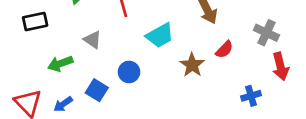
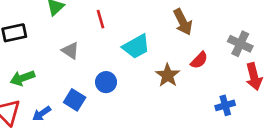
green arrow: (60, 64) -> (22, 78), moved

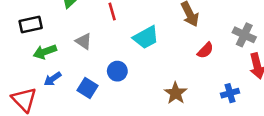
brown star: (168, 75) -> (176, 93), moved
green arrow: (22, 78) -> (45, 52), moved
blue arrow: (42, 114) -> (53, 79), moved

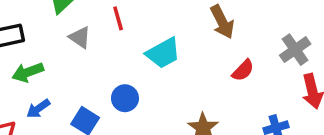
gray cross: (244, 35) -> (295, 50), turned 30
gray triangle: (84, 41) -> (80, 37), moved

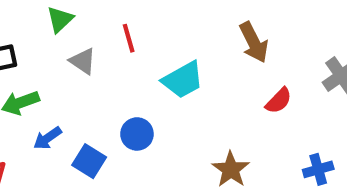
blue arrow: (38, 109) -> (47, 138), moved

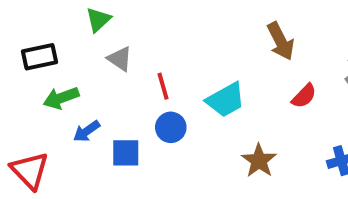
red line: (129, 38) -> (163, 86), moved
cyan trapezoid: (183, 80) -> (226, 100), moved
blue square: (89, 161) -> (126, 153), turned -32

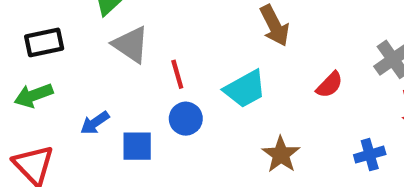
brown arrow: (281, 41) -> (275, 26), moved
gray triangle: (120, 59) -> (131, 45), size x1.4
green arrow: (61, 98) -> (34, 95), moved

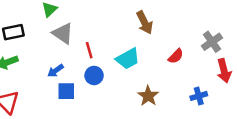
blue arrow: (95, 123) -> (56, 71), moved

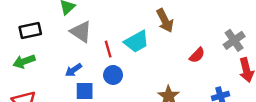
cyan trapezoid: (128, 59) -> (136, 42), moved

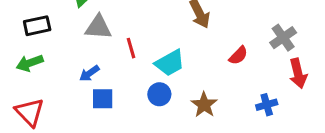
gray triangle: (81, 32) -> (98, 27), turned -30
cyan trapezoid: (136, 42) -> (170, 63), moved
blue circle: (113, 75) -> (159, 94), moved

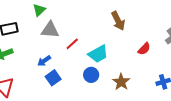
red line: (131, 48) -> (72, 44), turned 64
blue square: (103, 99) -> (53, 78), turned -35

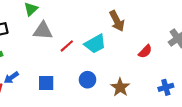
cyan trapezoid: (98, 54) -> (95, 44), moved
blue arrow: (44, 61) -> (11, 78), moved
blue square: (53, 78) -> (46, 83), turned 35

